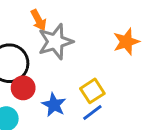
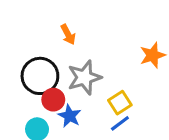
gray star: (55, 42) -> (84, 77), moved
blue star: (54, 105) -> (70, 116), moved

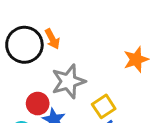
black circle: (40, 76) -> (24, 45), moved

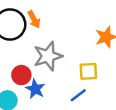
yellow square: (104, 106) -> (88, 71), moved, turned 30

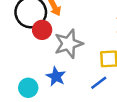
red circle: (21, 75) -> (42, 30), moved

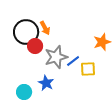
blue line: (99, 83) -> (73, 61), moved

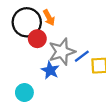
blue star: (46, 83) -> (50, 70), moved

